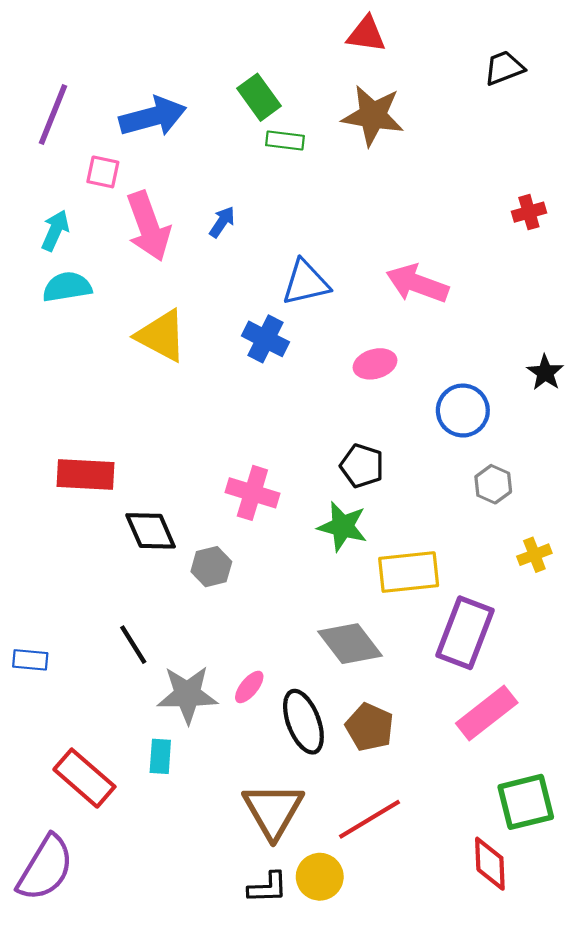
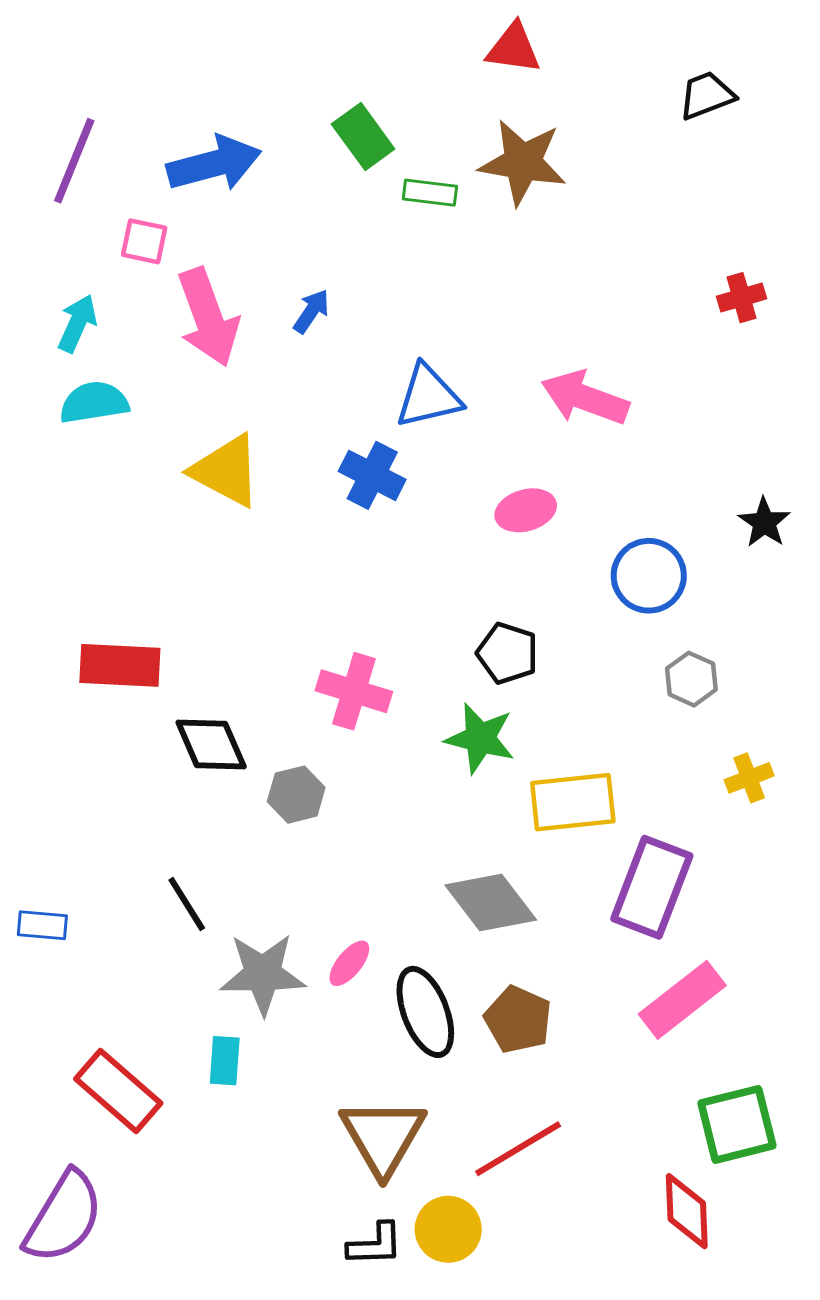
green rectangle: (285, 141) -> (430, 193), moved

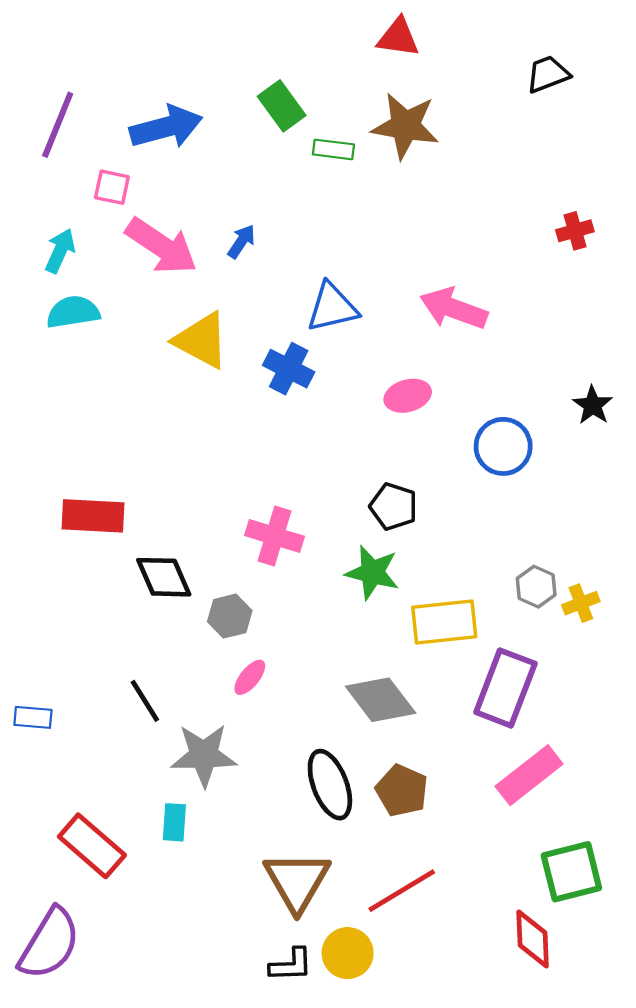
pink arrow: (208, 317) -> (161, 246), turned -36
yellow triangle: (226, 471) -> (201, 340), moved
gray hexagon: (691, 679) -> (536, 587), moved
pink ellipse: (349, 963) -> (250, 677), moved

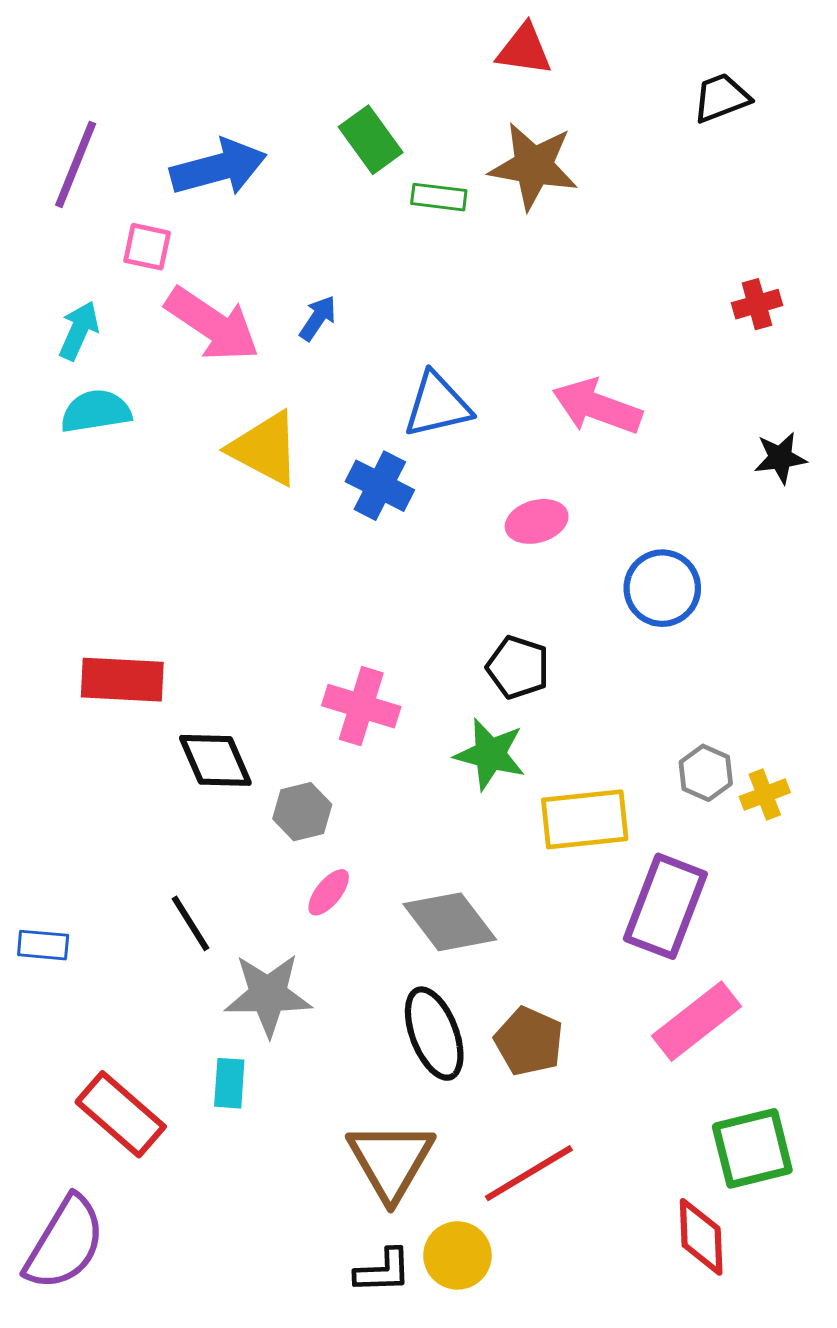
black star: (593, 405) -> (780, 458), moved, turned 30
gray diamond: (381, 700) -> (450, 922), moved

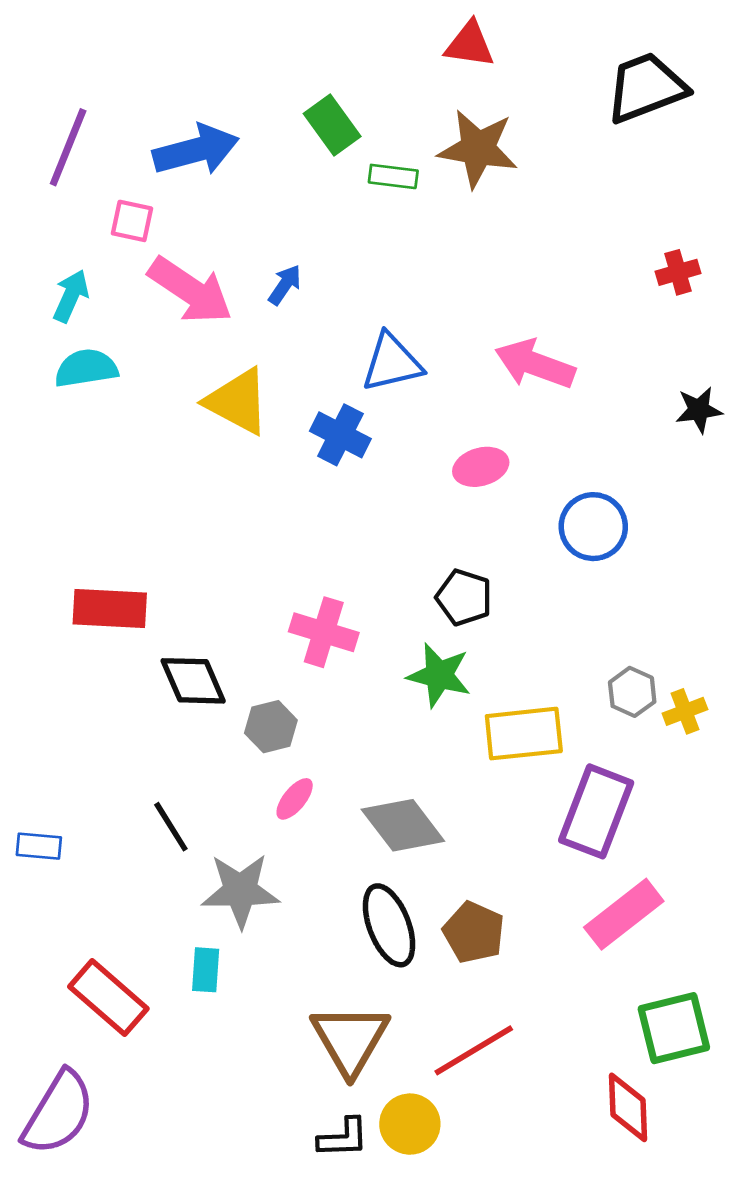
black trapezoid: (721, 98) -> (646, 88), size x1.6

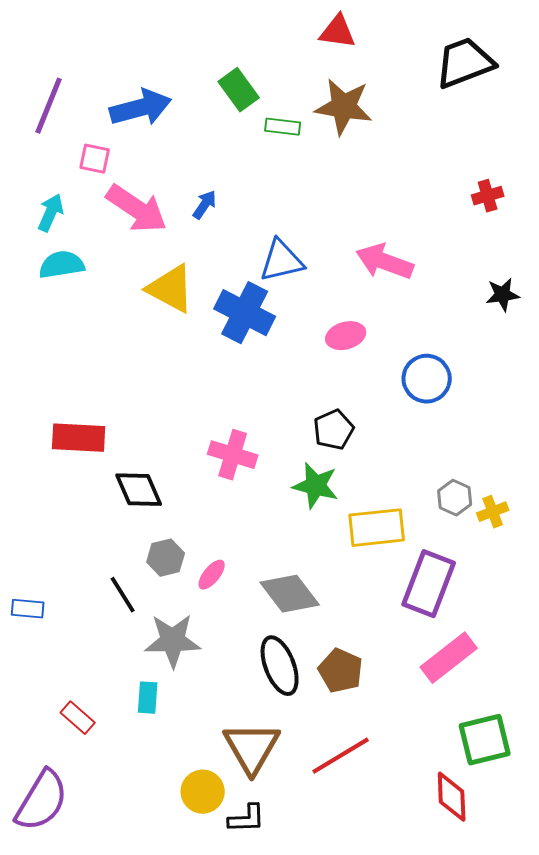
blue cross: (340, 435) -> (245, 313), size x1.4
black pentagon: (464, 597) -> (334, 430), turned 30
gray hexagon: (271, 727) -> (166, 558), moved
red rectangle: (108, 998) -> (78, 718), size x0.6
yellow circle: (410, 1124) -> (203, 792), moved

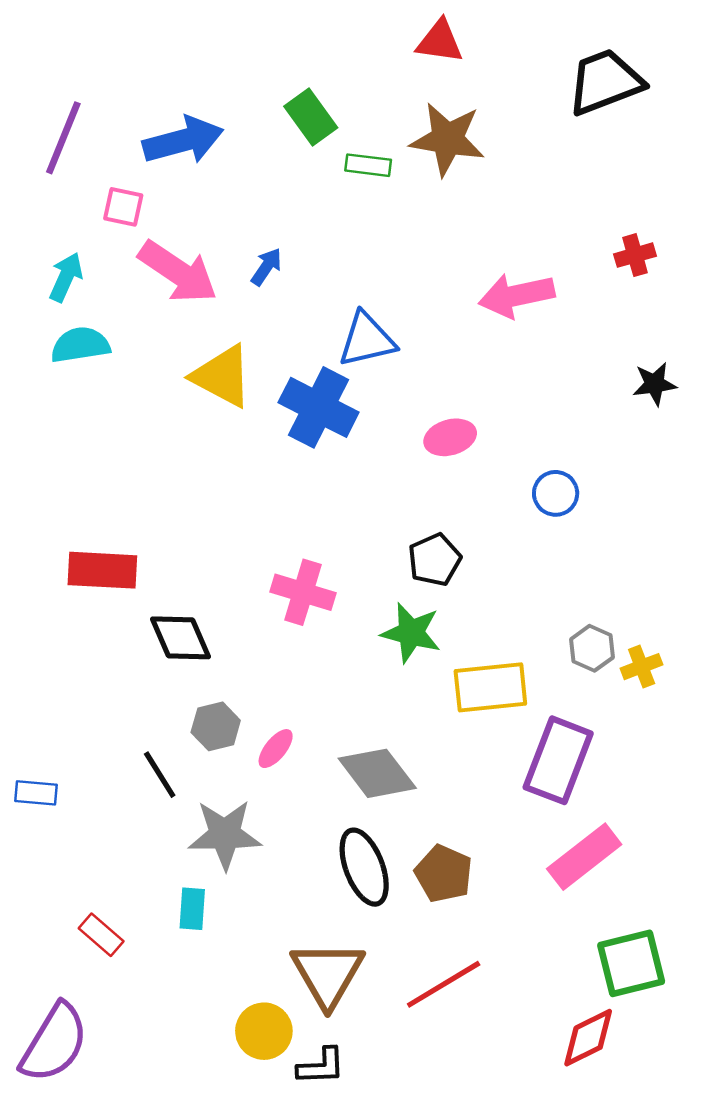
pink arrow: (385, 262) -> (517, 295), moved, turned -32
blue circle: (427, 379) -> (556, 493), size x0.7
red diamond: (452, 797) -> (588, 1038), turned 66

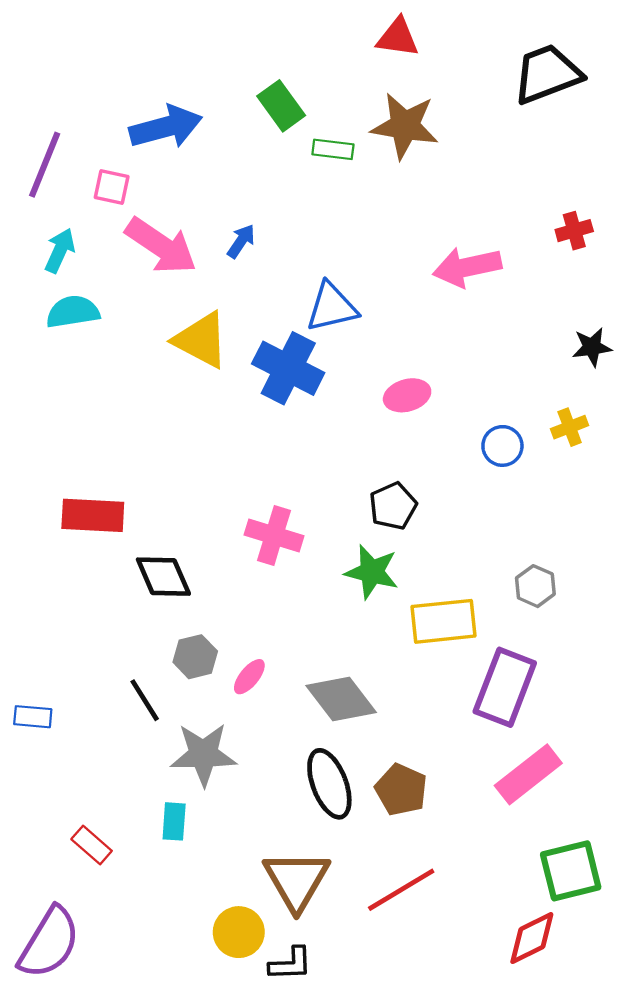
purple line: (63, 138) -> (45, 165), moved
yellow cross: (642, 667) -> (570, 427), moved

